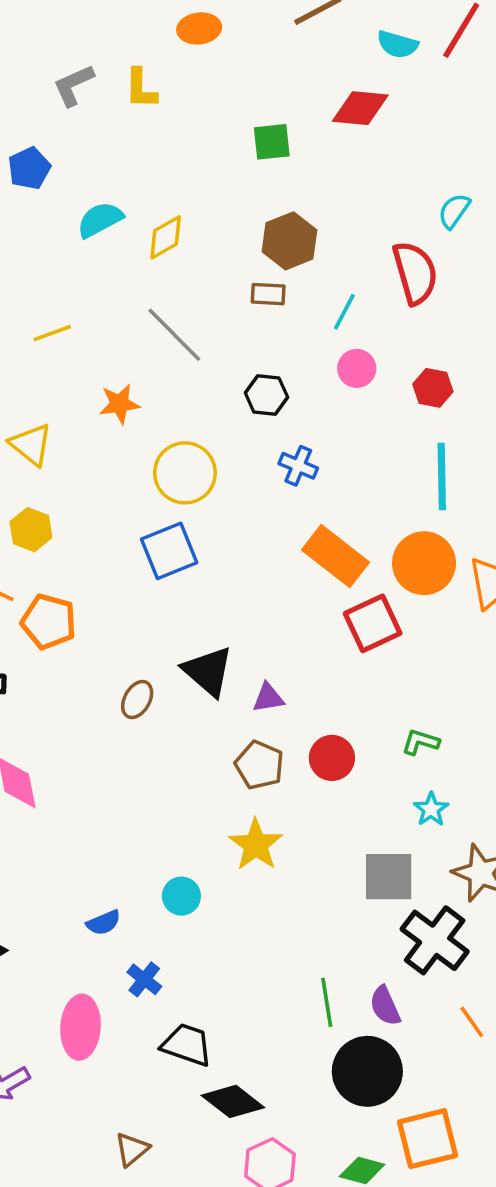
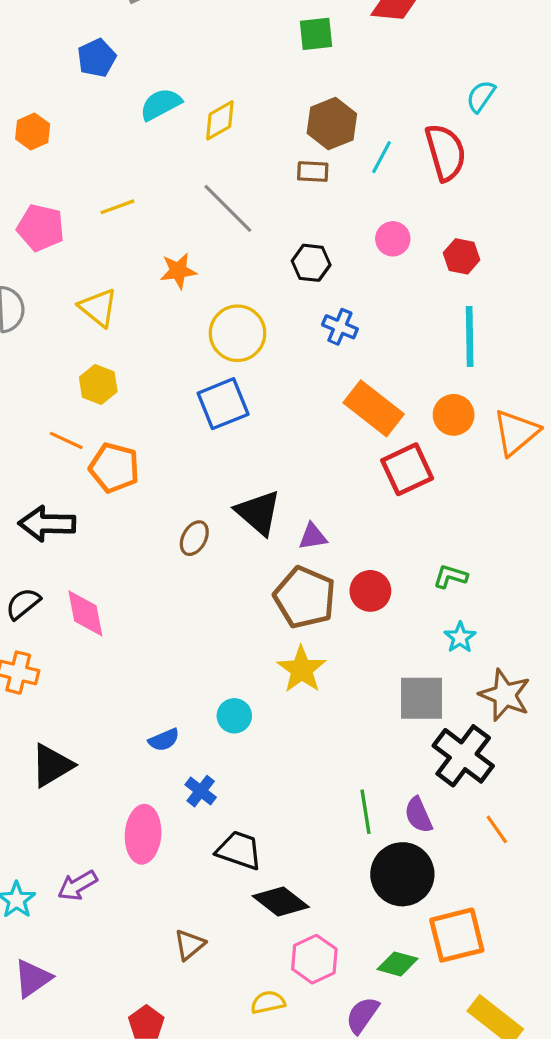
cyan line: (344, 312) -> (382, 157), moved
orange circle: (424, 563) -> (454, 415), size x0.7
brown pentagon: (259, 765) -> (305, 597), size x1.4

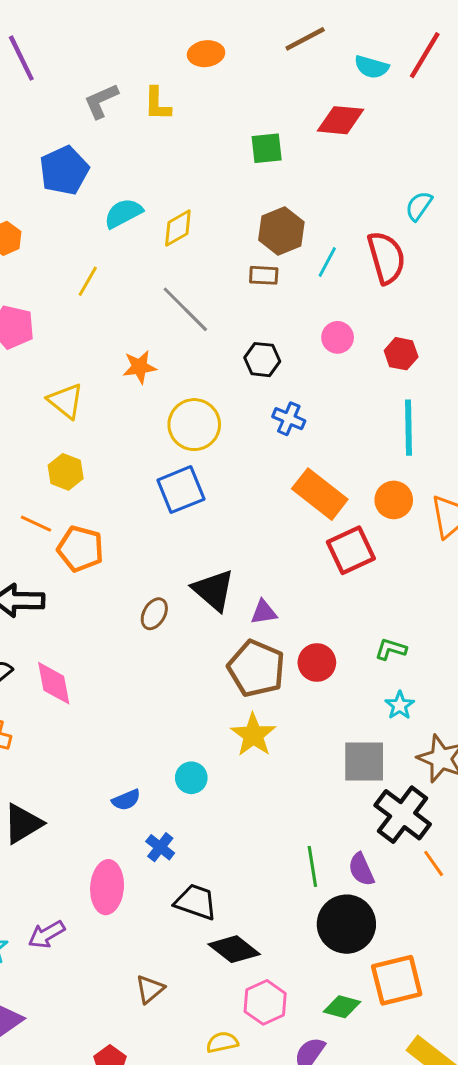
blue pentagon: (97, 58) -> (64, 170), size x1.4
yellow line: (117, 207) -> (88, 281), moved, turned -40
orange line: (497, 829) -> (434, 863), moved

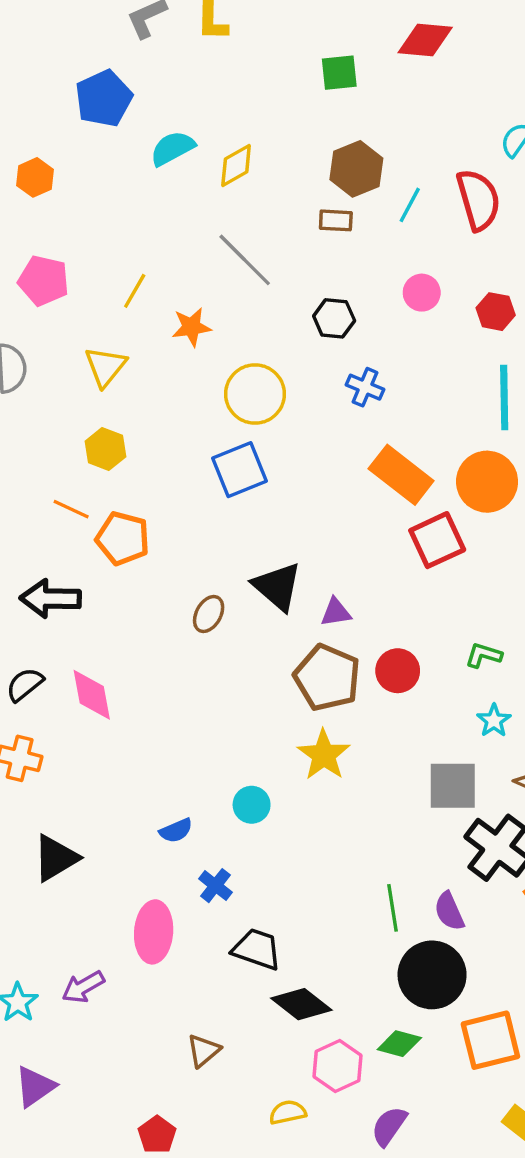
yellow line: (88, 281) -> (135, 291), moved
yellow triangle: (66, 401) -> (105, 367), turned 30
orange circle: (394, 500) -> (487, 482), size x1.4
green diamond: (342, 1007) -> (399, 1044), moved

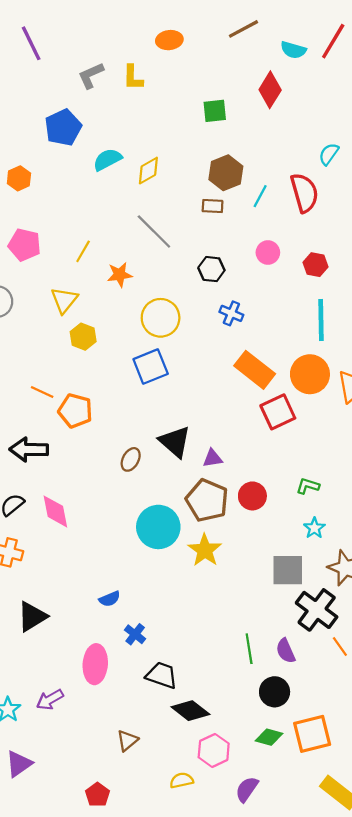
red diamond: (425, 40) -> (270, 90), turned -64
yellow hexagon: (105, 449) -> (83, 337), moved
cyan circle: (252, 805) -> (158, 527), moved, size x1.8
black circle: (432, 975) -> (275, 692), size x0.7
green diamond: (399, 1044) -> (269, 737), moved

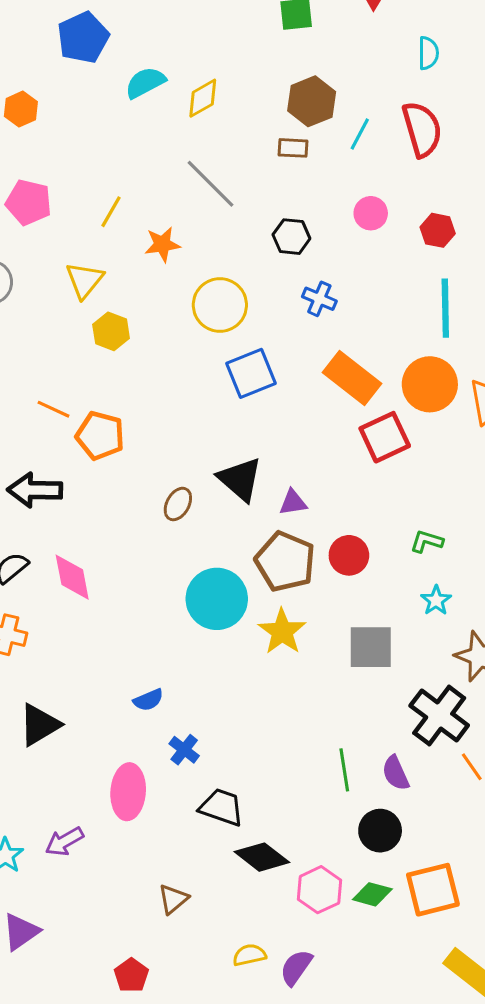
cyan semicircle: (329, 154) -> (428, 53), moved, turned 145
blue square: (151, 366) -> (251, 373), moved
gray square: (288, 570) -> (371, 647), moved
pink hexagon: (214, 750) -> (319, 890), moved
purple semicircle: (247, 789) -> (296, 967), moved

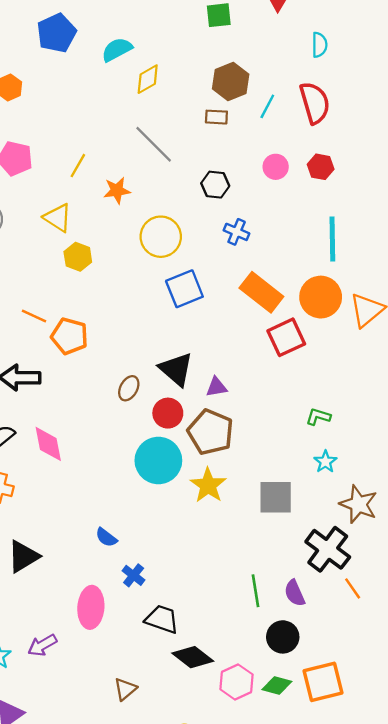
cyan semicircle: (145, 83) -> (117, 50), moved
red hexagon: (438, 230) -> (321, 167), moved
yellow triangle: (85, 280) -> (58, 218), turned -36
red circle: (349, 555) -> (168, 413), moved
blue semicircle: (148, 700) -> (106, 537), turned 60

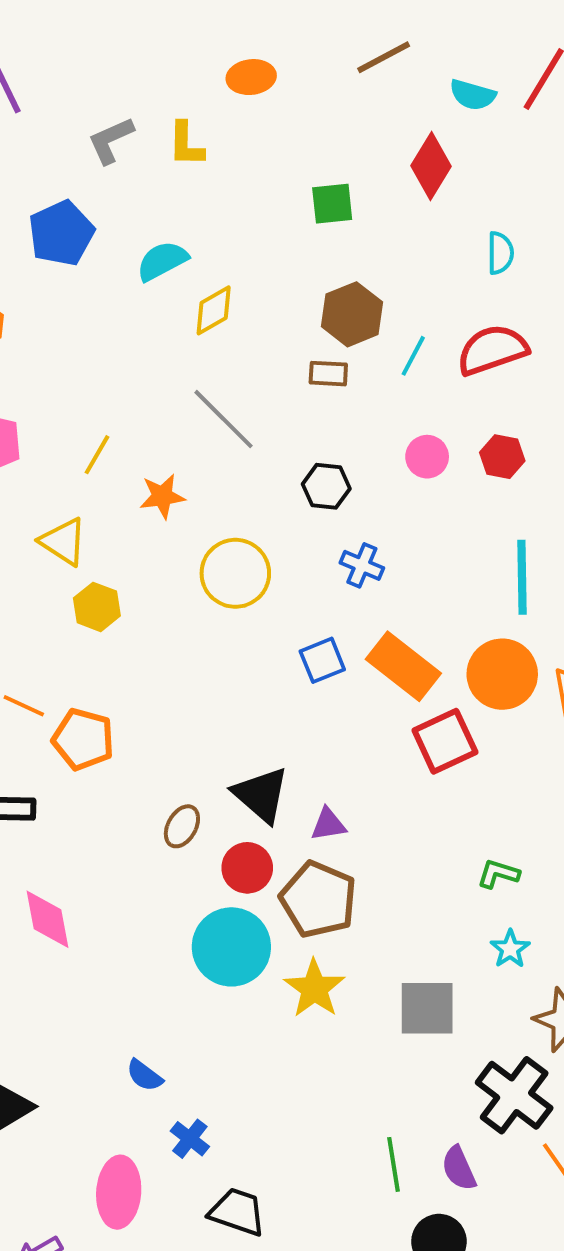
red semicircle: (315, 103) -> (492, 350), turned -93
blue square: (184, 289) -> (322, 660), moved, size x0.7

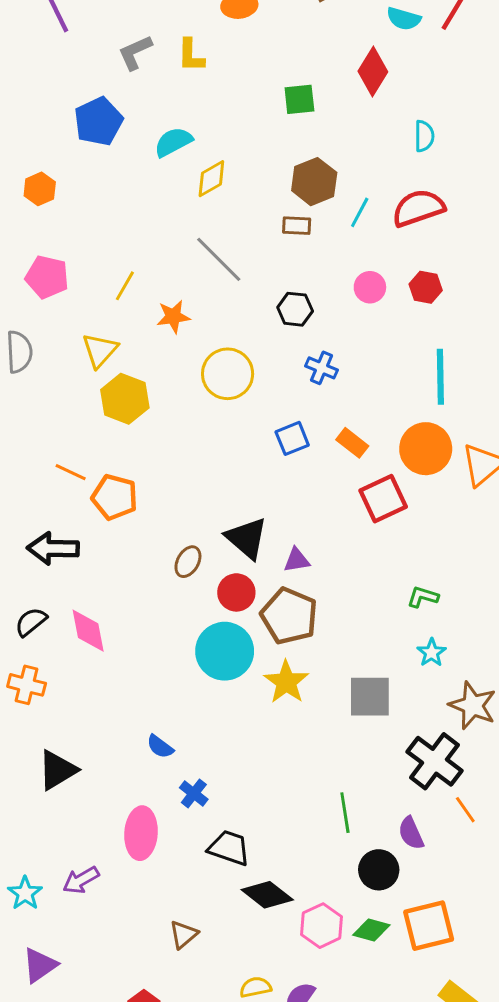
yellow triangle: (63, 542) -> (100, 350), turned 39
yellow hexagon: (97, 607) -> (125, 399), size x1.4
orange rectangle: (403, 666) -> (352, 443), size x0.6
purple semicircle: (459, 1168) -> (411, 833), moved

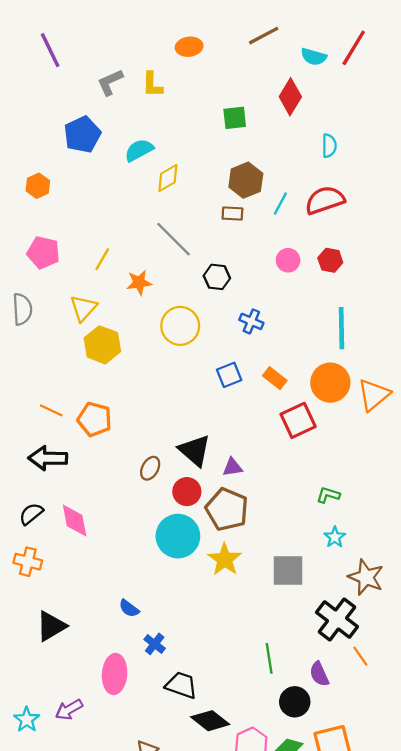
black hexagon: (295, 309) -> (217, 277), moved
orange line: (71, 472) -> (51, 410), moved

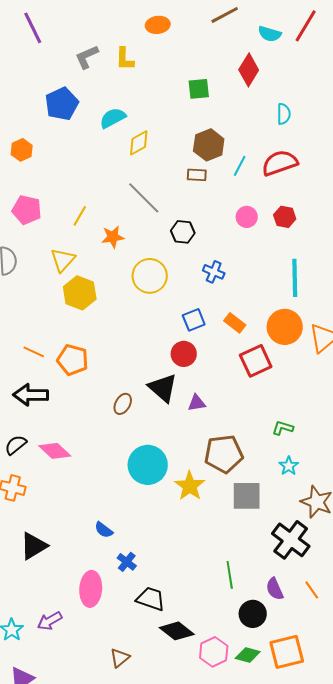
red circle: (187, 492) -> (184, 354), moved
brown pentagon: (227, 509) -> (224, 454), moved, turned -30
pink diamond: (75, 521) -> (55, 451), turned -36
orange line: (360, 656) -> (312, 590), moved

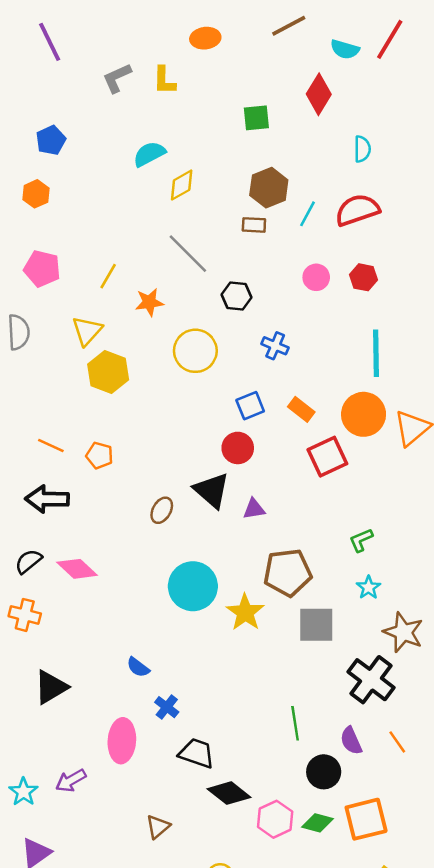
blue pentagon: (62, 104) -> (51, 140), moved, size x0.7
orange pentagon: (73, 360) -> (99, 455), size x0.7
green L-shape: (283, 428) -> (361, 540), turned -40

